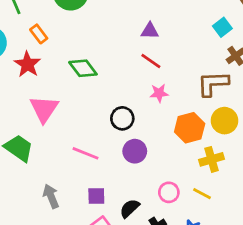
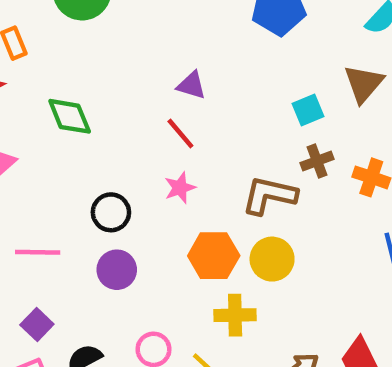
pink star: (159, 93) -> (180, 188), turned -30
pink line: (85, 153) -> (38, 252), turned -36
purple square: (96, 196) -> (37, 325), turned 30

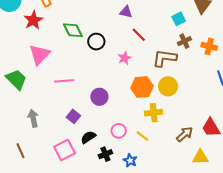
red line: (180, 134) -> (139, 35), moved
black circle: (111, 212) -> (96, 42), moved
pink line: (38, 252) -> (64, 81), moved
purple square: (37, 325) -> (73, 116), moved

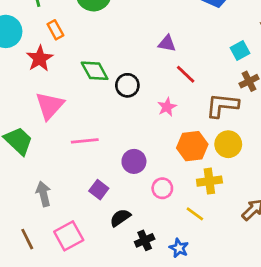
pink circle: (119, 131) -> (162, 188), moved
pink square: (65, 150) -> (69, 236), moved

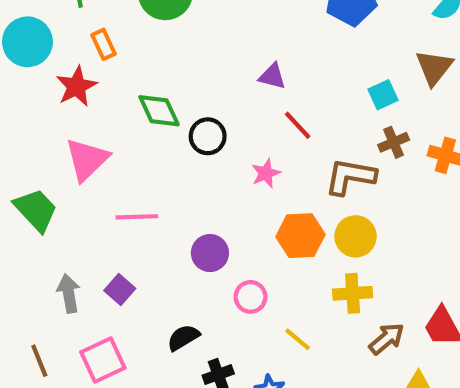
yellow cross: (209, 181) -> (353, 293), moved
purple square: (99, 190) -> (120, 289), moved

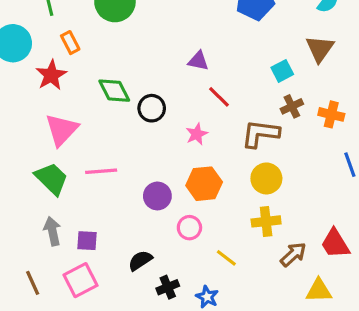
green trapezoid: (36, 210) -> (52, 179), moved
orange hexagon: (300, 236) -> (204, 184), moved
purple square: (120, 289) -> (87, 241), moved, turned -35

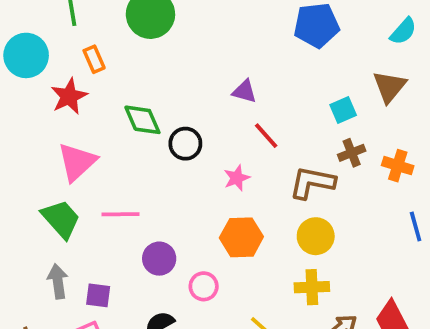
purple circle: (157, 196) -> (159, 259), moved
pink circle: (189, 228) -> (204, 286), moved

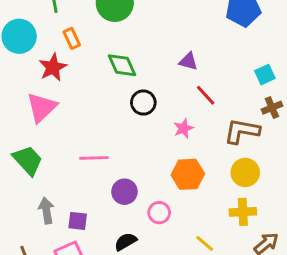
green diamond: (142, 120) -> (122, 65), moved
pink triangle: (77, 162) -> (42, 107), moved
green trapezoid: (61, 219) -> (28, 160), moved

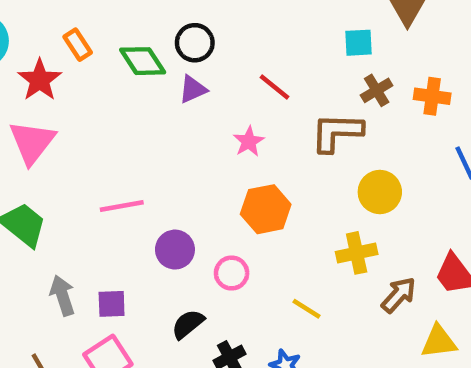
orange rectangle: (72, 38) -> (78, 45), moved
purple triangle: (188, 61) -> (193, 89), moved, turned -30
cyan square: (265, 75) -> (358, 43), turned 30
black circle: (143, 103) -> (195, 43), moved
yellow circle: (245, 172) -> (380, 192), moved

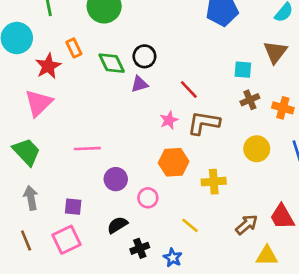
brown L-shape: (337, 132) -> (204, 123), moved
yellow circle: (380, 192) -> (257, 149), moved
yellow cross: (357, 253) -> (214, 182), moved
gray arrow: (62, 295) -> (31, 198), moved

